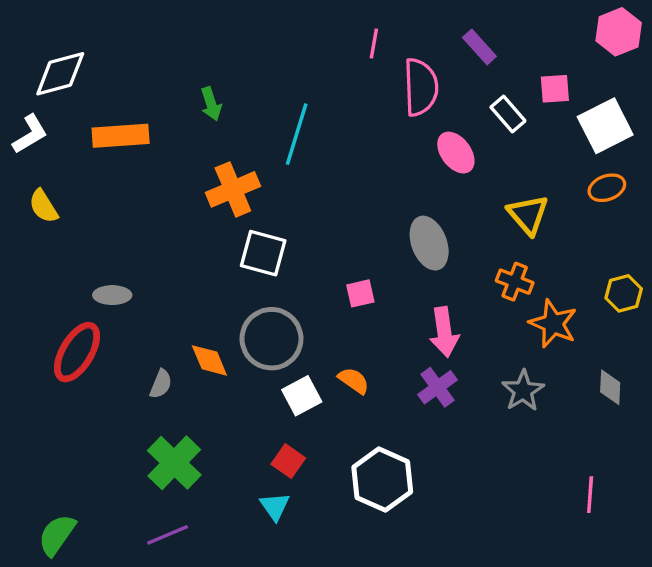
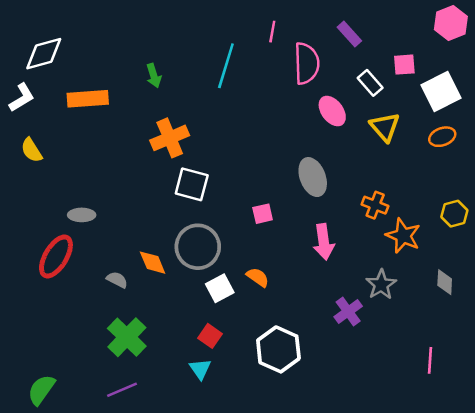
cyan line: (297, 134) -> (226, 66), moved
yellow triangle: (528, 215) -> (385, 127), moved
gray semicircle: (161, 384) -> (117, 280), turned -85
purple cross: (438, 387) -> (348, 312), moved

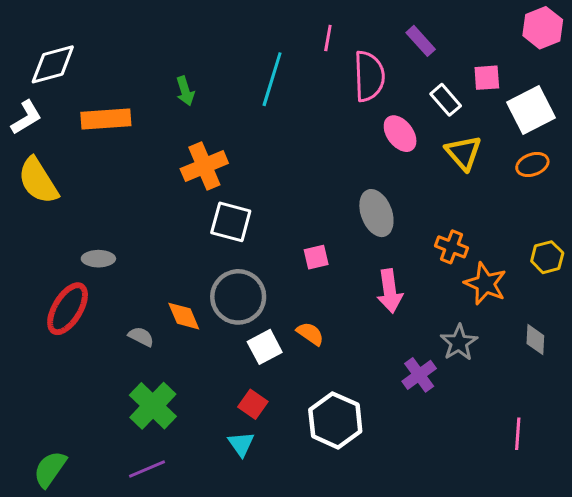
yellow semicircle: (32, 150) -> (38, 181), size x1.6

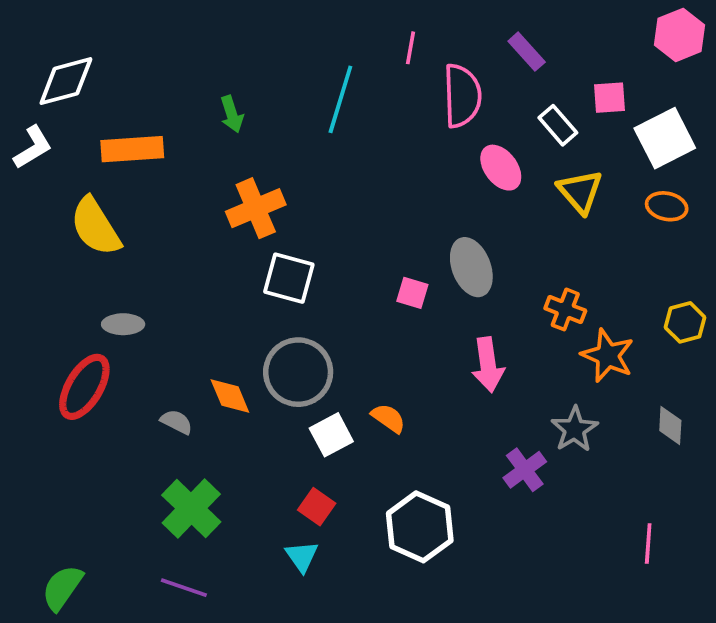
orange ellipse: (532, 164) -> (667, 206), turned 32
yellow semicircle: (38, 181) -> (95, 227), moved
pink square: (316, 257) -> (412, 293), moved, turned 30
purple line: (147, 469) -> (184, 588), turned 42

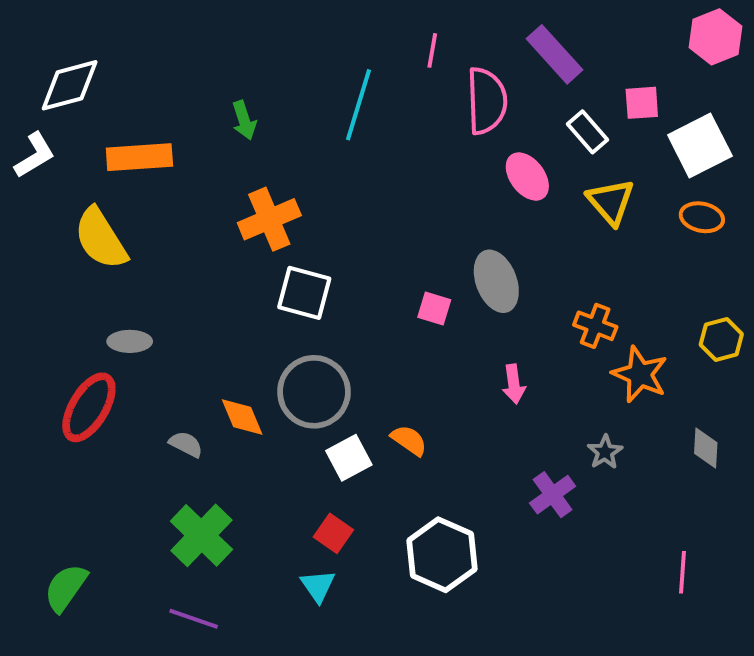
purple rectangle: (527, 52) -> (554, 54), size x1.4
pink arrow: (488, 365) -> (514, 384), size x0.7
gray star: (574, 429) -> (605, 452), size x0.7
green semicircle: (62, 588) -> (66, 588), moved

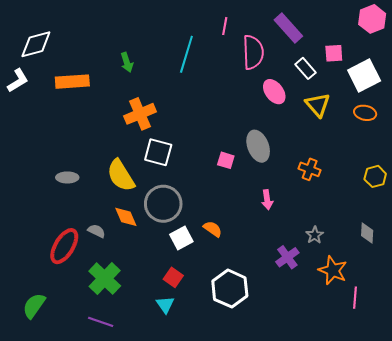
yellow semicircle: (101, 239) -> (121, 175), moved
orange star: (640, 374) -> (333, 270), moved
red ellipse: (89, 407) -> (64, 246), moved

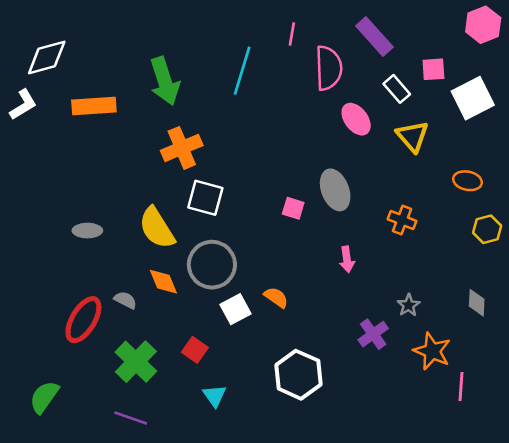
green arrow: (127, 62) -> (165, 81), size x1.8
orange ellipse: (365, 113) -> (468, 181), moved
red square: (173, 277) -> (195, 350), moved

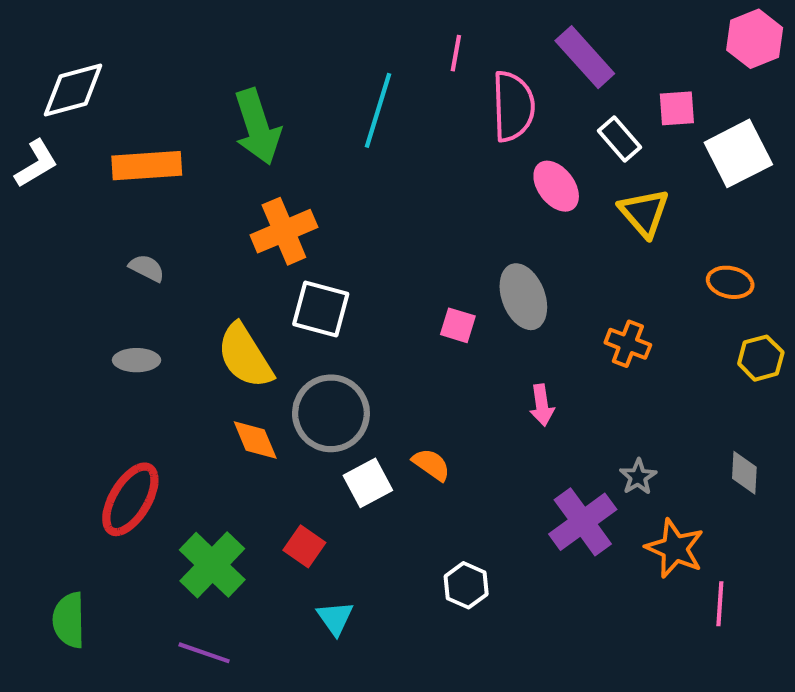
gray semicircle: (125, 300) -> (147, 268), moved
purple cross: (373, 334) -> (583, 522), size x1.4
white hexagon: (298, 375) -> (466, 585), size x0.6
green semicircle: (44, 397) -> (69, 620), turned -36

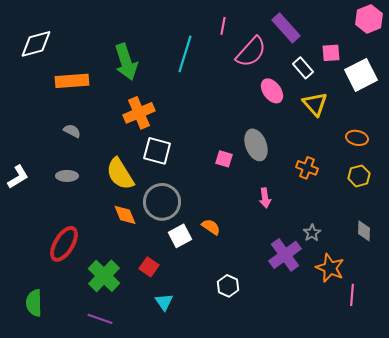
pink semicircle: (513, 106) -> (251, 52), turned 44
white L-shape: (36, 164) -> (18, 177), moved
yellow hexagon: (761, 358) -> (359, 176), moved

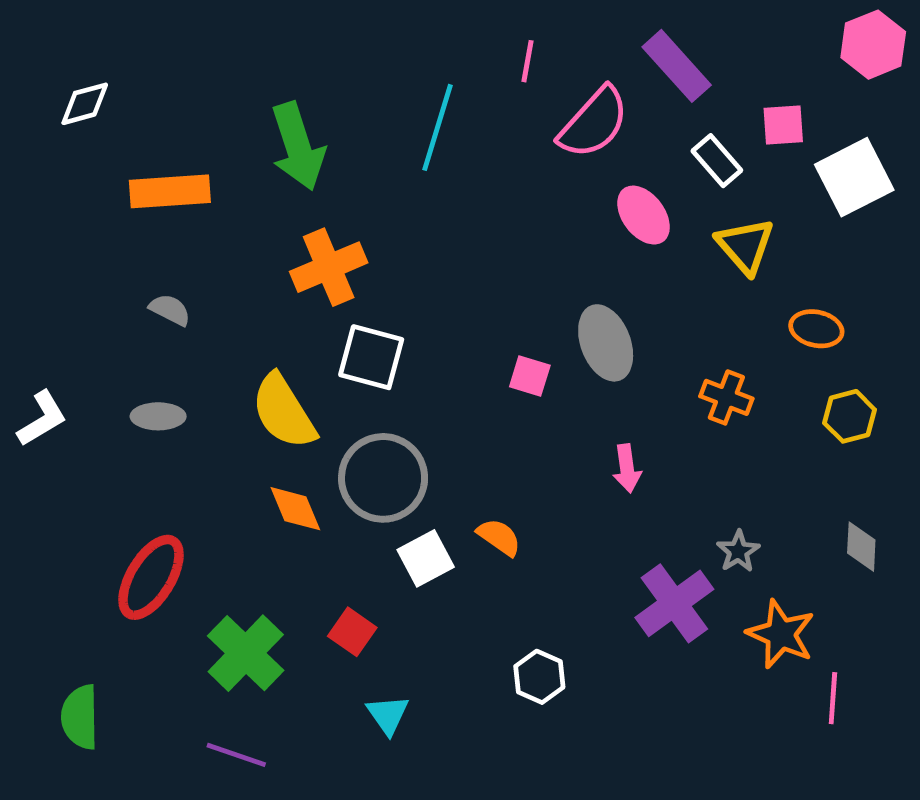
white diamond: (36, 44) -> (85, 104), size x0.7
orange ellipse: (357, 138) -> (816, 329), moved

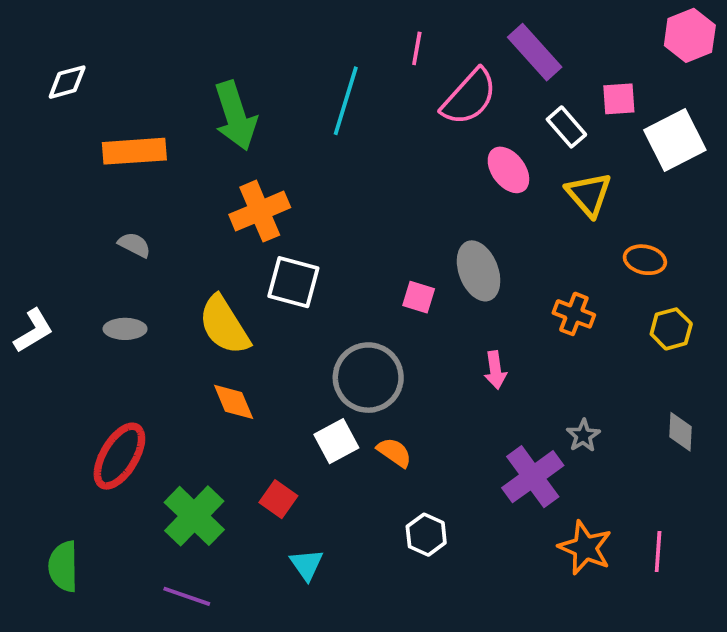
gray circle: (383, 478) -> (368, 378), moved
orange semicircle: (499, 537) -> (394, 452), moved
orange star: (781, 634) -> (585, 548), moved

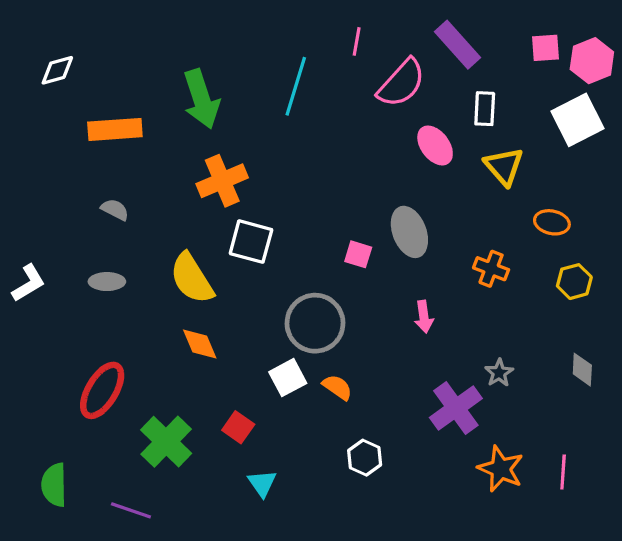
pink hexagon: (690, 35) -> (592, 61), moved
pink square: (619, 99) -> (546, 48), moved
white rectangle: (566, 127) -> (485, 109), turned 44
purple line: (187, 596) -> (131, 510), moved

